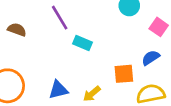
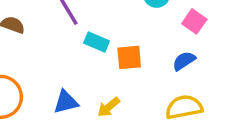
orange square: (124, 74) -> (129, 57), moved

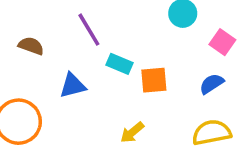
blue triangle: (66, 102) -> (73, 86), moved

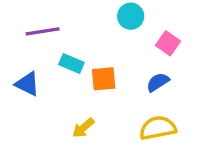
purple line: (89, 30) -> (43, 31), turned -68
blue triangle: (73, 86) -> (27, 84), turned 40

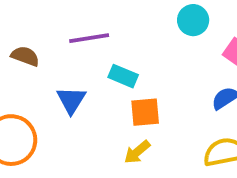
orange square: (104, 79) -> (145, 112), moved
blue triangle: (27, 84) -> (71, 100), turned 36

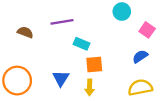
blue triangle: (71, 100) -> (61, 78), moved
yellow arrow: (137, 152) -> (90, 87), turned -49

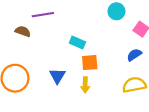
purple line: (62, 22) -> (43, 15), moved

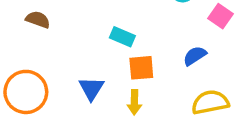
blue semicircle: (134, 55) -> (195, 56), moved

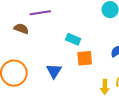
yellow arrow: (134, 102) -> (105, 87), moved

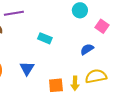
orange square: (85, 58) -> (56, 85), moved

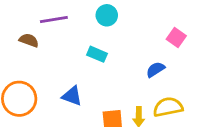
cyan circle: (80, 10) -> (107, 15), moved
blue triangle: (27, 68) -> (72, 96), turned -42

